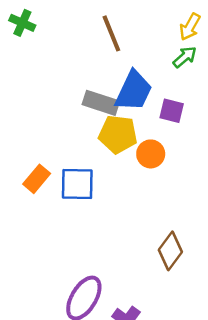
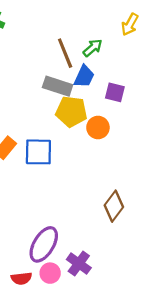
brown line: (111, 33) -> (65, 53), moved
green arrow: (185, 57) -> (93, 48), moved
blue trapezoid: (134, 91) -> (84, 77), size x0.7

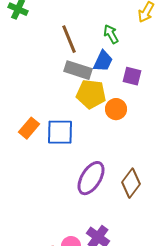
green arrow: (93, 48) -> (111, 34), turned -78
brown line: (65, 53) -> (69, 39), moved
purple ellipse: (44, 244) -> (91, 178), moved

